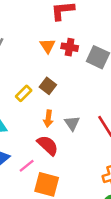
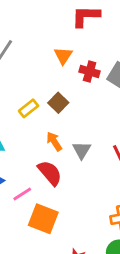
red cross: (70, 47) -> (90, 72), moved
orange arrow: (48, 119) -> (54, 141), turned 133

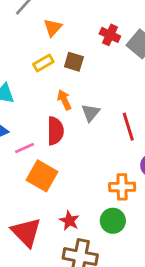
orange triangle: (63, 56) -> (53, 28), moved
brown square: (58, 103) -> (74, 62), turned -36
red semicircle: (50, 173) -> (55, 131), turned 32

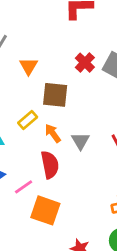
red cross: (110, 35) -> (85, 63), turned 30
brown square: (74, 62) -> (55, 95), size x1.4
yellow rectangle: (43, 63) -> (28, 120), moved

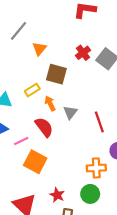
red semicircle: (50, 165) -> (44, 127), turned -35

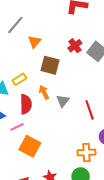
yellow rectangle: (32, 90) -> (19, 79), moved
red semicircle: (44, 127) -> (26, 104), moved, turned 36

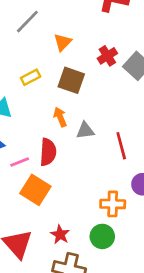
orange triangle: (34, 42) -> (63, 42), moved
yellow rectangle: (19, 79) -> (31, 77), moved
gray triangle: (63, 101) -> (85, 131), turned 40
red semicircle: (26, 104) -> (48, 152), moved

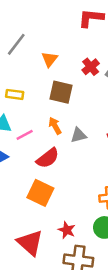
yellow rectangle: (31, 77) -> (15, 94), moved, turned 42
red semicircle: (48, 152) -> (48, 158), turned 55
pink line: (20, 162) -> (25, 135), moved

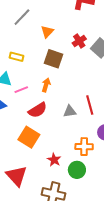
orange arrow: (55, 126) -> (46, 85), turned 40
gray triangle: (78, 135) -> (70, 111), moved
red star: (67, 230) -> (54, 160), moved

